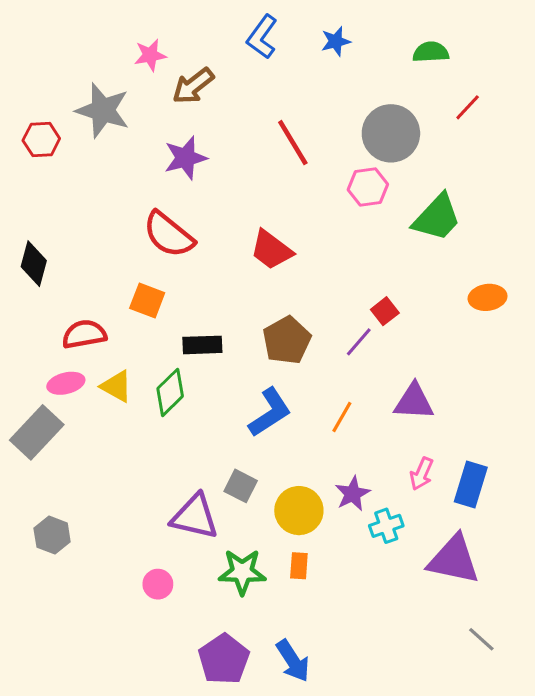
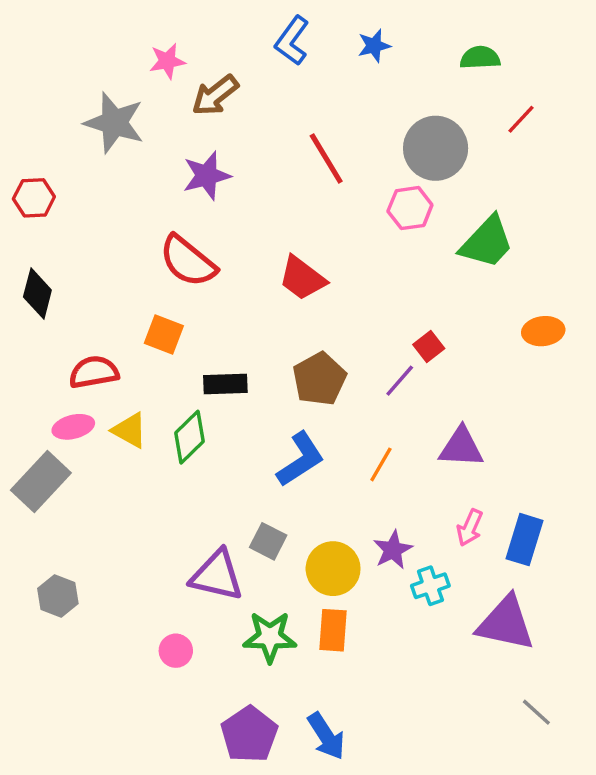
red hexagon: (41, 139) -> (34, 198), moved
orange rectangle: (299, 566) -> (333, 630), size x1.4

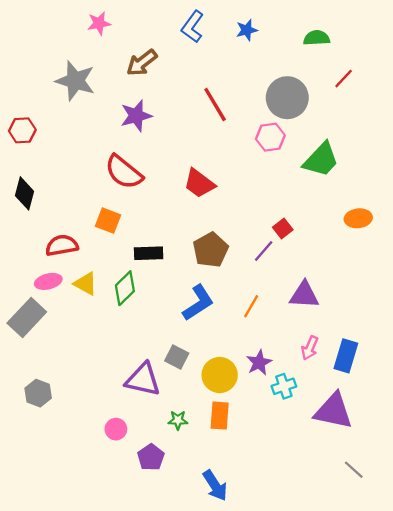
pink star: (167, 61) -> (99, 23), moved
green star: (270, 637) -> (178, 420), size x0.6
purple pentagon: (249, 734) -> (151, 457), moved, size x0.7

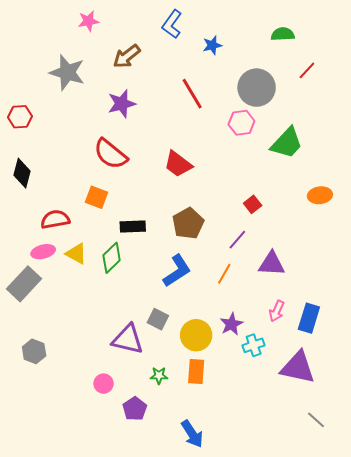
blue star: (247, 30) -> (212, 45), moved
purple line: (264, 251) -> (237, 240), moved

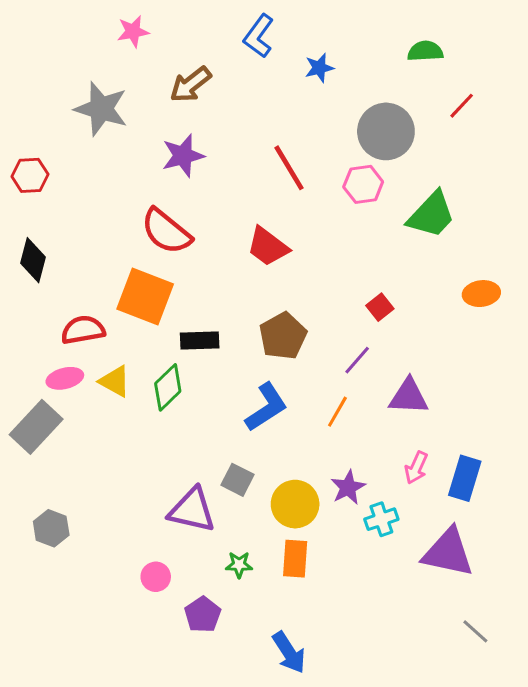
red line: (192, 94) -> (289, 168), moved
orange square: (96, 197) -> (145, 297), size x1.6

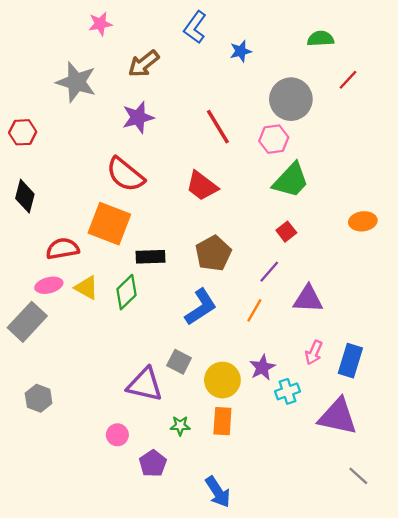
green trapezoid: (431, 215) -> (291, 180), moved

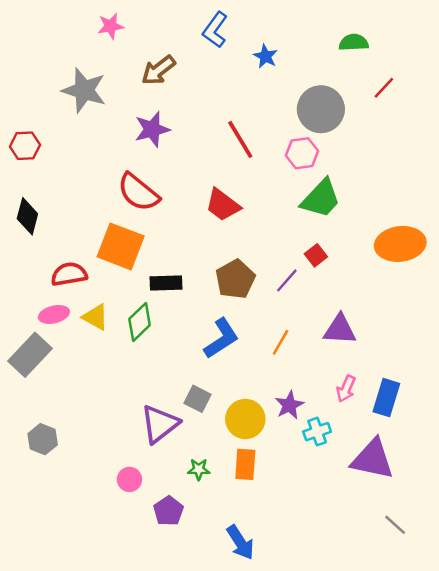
blue star: (241, 51) -> (265, 56), turned -30
orange ellipse: (363, 221) -> (400, 244), size x1.6
purple line: (269, 272) -> (287, 280), moved
purple triangle: (145, 385) -> (160, 424), turned -51

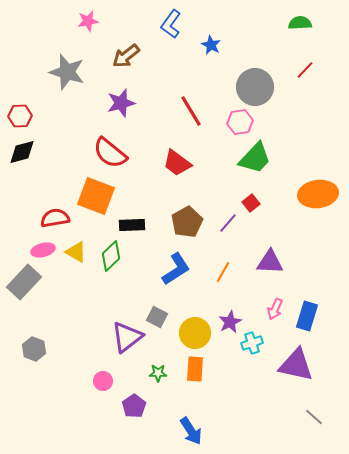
green semicircle: (354, 42) -> (300, 23), moved
black diamond: (27, 216) -> (22, 152), moved, turned 60

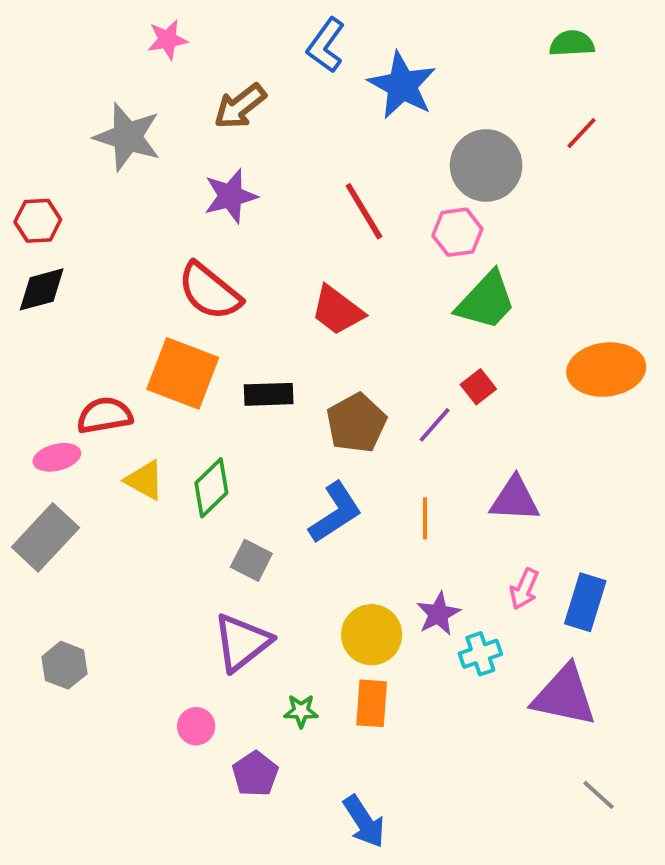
blue star: (211, 45) -> (402, 85), size x1.8
black rectangle: (132, 225) -> (269, 394), moved
pink ellipse: (43, 250) -> (57, 457), moved
orange line: (223, 272) -> (425, 518), turned -30
gray square: (157, 317) -> (251, 560), moved

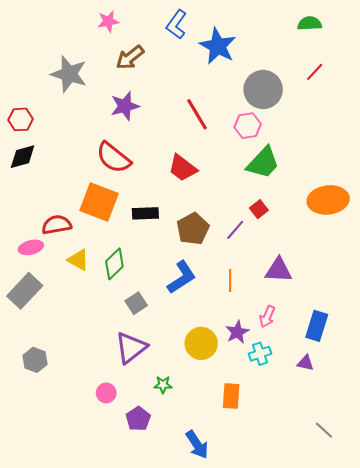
pink star: (168, 40) -> (108, 21), moved
gray square: (251, 560) -> (136, 303), turned 30
pink arrow: (524, 589) -> (267, 317), moved
purple triangle: (564, 696) -> (305, 363), moved, size x0.5
orange rectangle: (372, 703) -> (231, 396), moved

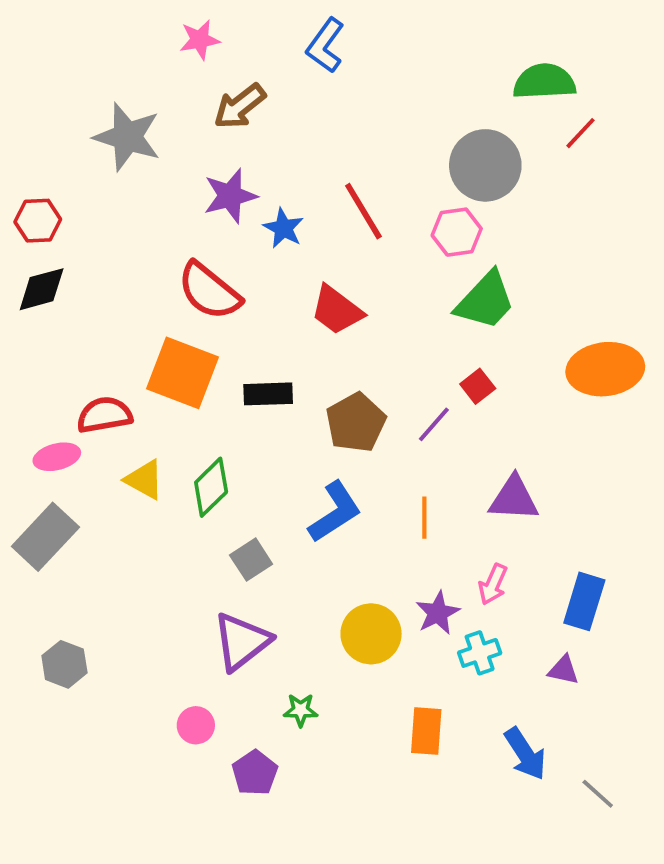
green semicircle: (310, 23) -> (544, 82), moved, size x1.4
blue star: (218, 46) -> (283, 228), moved, size x0.6
blue arrow: (197, 445) -> (525, 754), moved

